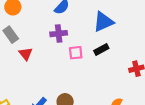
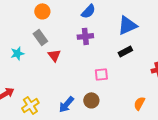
pink square: (76, 53) -> (101, 74), moved

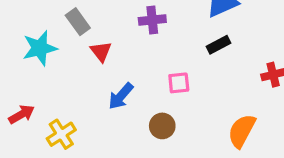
cyan star: (17, 53) -> (40, 48), size x1.5
orange semicircle: (139, 103) -> (242, 131), size x1.5
blue arrow: (66, 104) -> (121, 96), moved

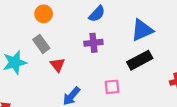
black rectangle: (219, 45) -> (140, 60), size x1.5

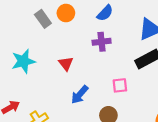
orange circle: (44, 14) -> (66, 13), moved
gray rectangle: (41, 44) -> (43, 19), moved

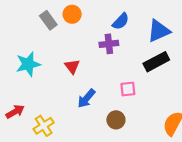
blue semicircle: (105, 13) -> (121, 21), moved

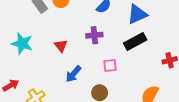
purple cross: (109, 44) -> (94, 35), moved
cyan star: (28, 64) -> (22, 44), turned 30

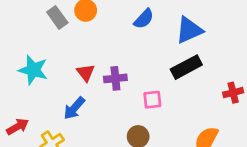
purple cross: (94, 35) -> (115, 78), moved
blue arrow: (73, 74) -> (74, 108), moved

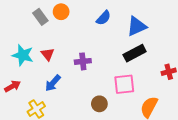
red triangle: (86, 73) -> (48, 54), moved
pink square: (152, 100) -> (124, 84), moved, size x1.5
red arrow: (18, 127) -> (12, 86), moved

